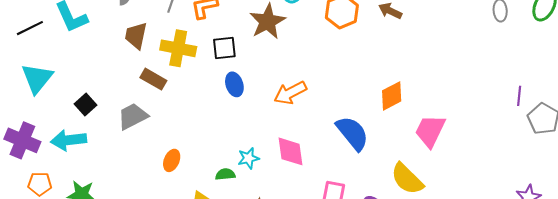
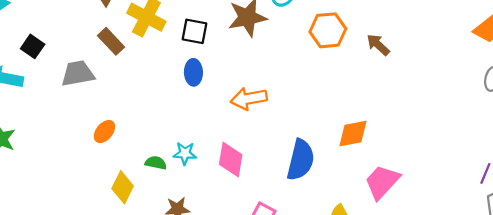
black square: (85, 104) -> (33, 46), turned -30
blue semicircle: (352, 133) -> (301, 160), turned 36

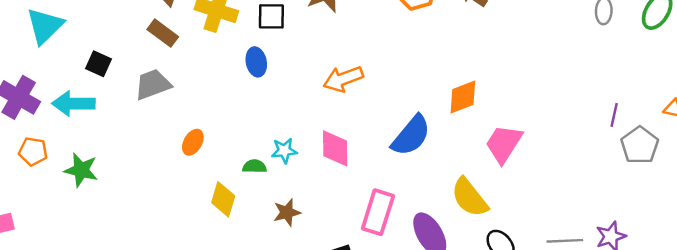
brown rectangle: (111, 41) -> (163, 33), moved
blue ellipse: (193, 72) -> (256, 62), moved
blue semicircle: (301, 160) -> (411, 136), turned 36

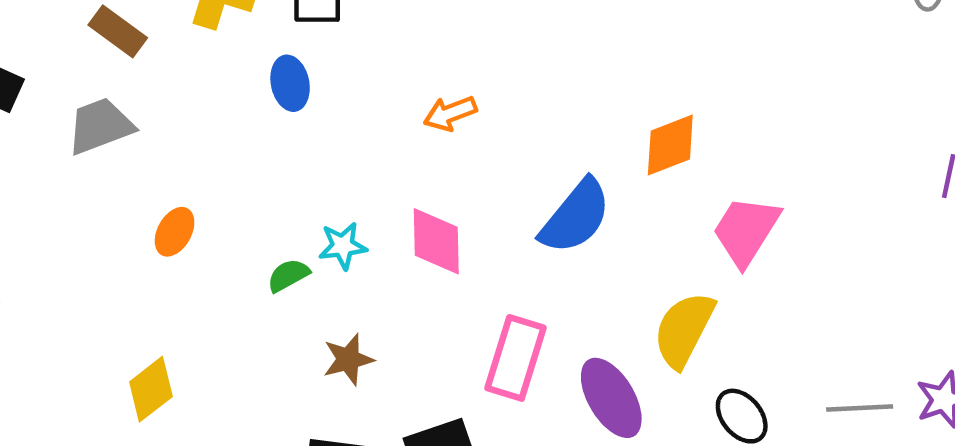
orange arrow: (343, 79) -> (450, 113), size x0.7
green semicircle: (255, 166) -> (288, 275), turned -30
yellow semicircle: (470, 197) -> (684, 330), turned 66
yellow diamond: (223, 199) -> (151, 389), moved, turned 36

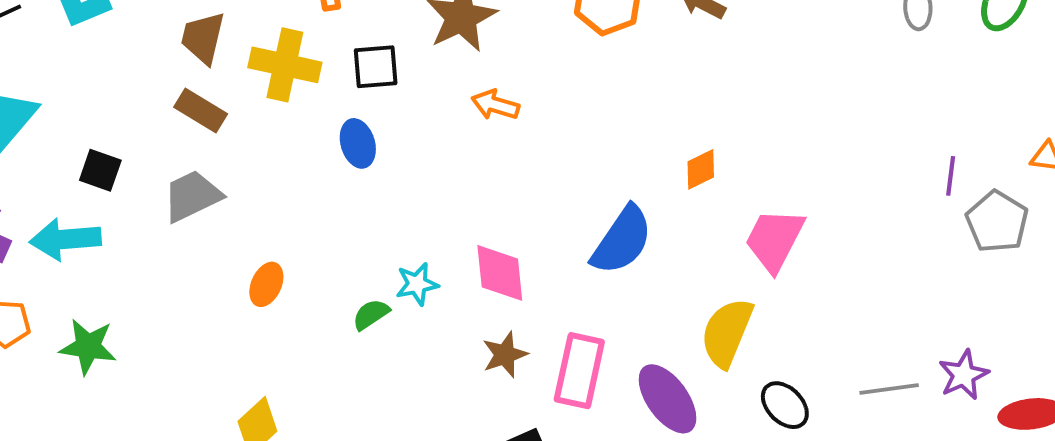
orange arrow: (450, 113) -> (495, 105), moved, turned 42
orange diamond: (670, 145) -> (701, 169), size x0.7
brown star: (348, 359) -> (505, 355), moved

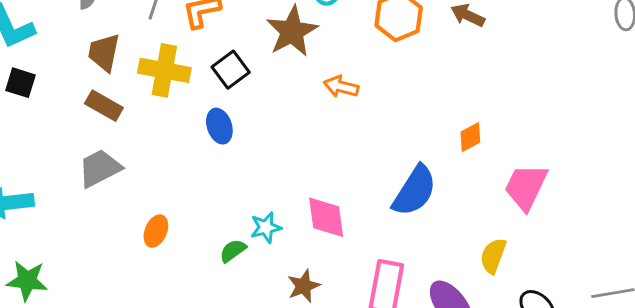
black square: (376, 67) -> (231, 70), turned -30
orange arrow: (495, 105) -> (341, 87), moved
black square: (100, 170) -> (20, 83), moved
yellow semicircle: (727, 333) -> (493, 256), size x0.7
brown star: (505, 355) -> (304, 286), moved

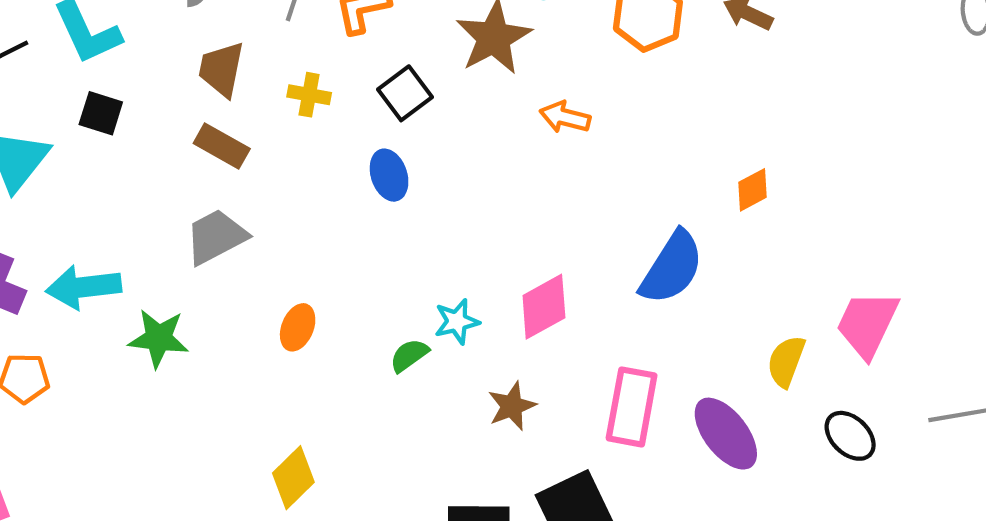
yellow cross: (164, 70) -> (309, 95), size x0.6
pink trapezoid: (526, 187) -> (867, 324), moved
pink diamond: (326, 217) -> (544, 307), turned 69
green star: (27, 281) -> (159, 338), moved

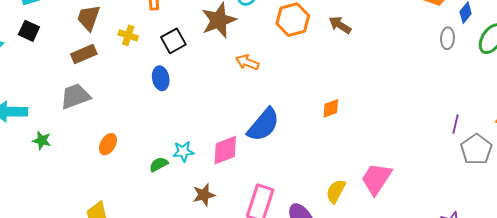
brown rectangle: (222, 146) -> (84, 54), turned -60
blue semicircle: (672, 268) -> (263, 125), moved
green star: (159, 338) -> (42, 140), size x0.7

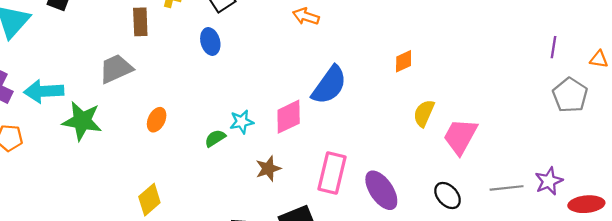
brown rectangle: (84, 54) -> (140, 22), moved, turned -65
purple line: (455, 124) -> (554, 47), moved
green star: (42, 140) -> (82, 121), size x1.8
yellow semicircle: (336, 191) -> (424, 113), moved

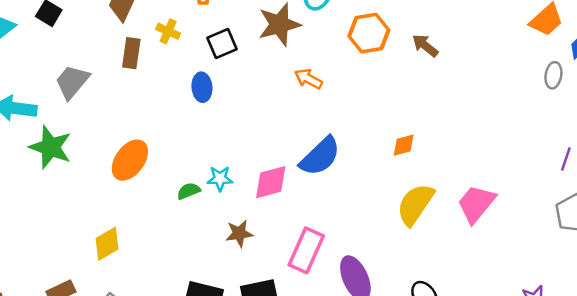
gray trapezoid: (116, 69) -> (72, 82), moved, turned -36
yellow semicircle: (424, 113) -> (415, 204), size x1.5
orange ellipse: (157, 120) -> (130, 160), size x1.6
pink trapezoid: (460, 136) -> (476, 204), moved

